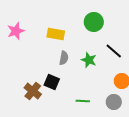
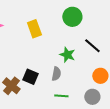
yellow rectangle: (56, 34) -> (34, 29), turned 60
gray semicircle: (64, 58) -> (56, 74), moved

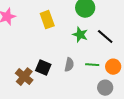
green star: (67, 55) -> (80, 35), moved
green line: (61, 96) -> (92, 65), moved

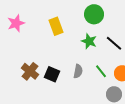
green line: (92, 65) -> (101, 71), turned 48
brown cross: (24, 77) -> (30, 71), moved

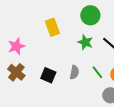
pink star: (16, 23) -> (16, 46), moved
brown cross: (30, 71) -> (16, 72), moved

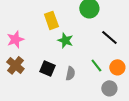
green star: (85, 42) -> (65, 40), moved
gray semicircle: (74, 72) -> (70, 73), moved

